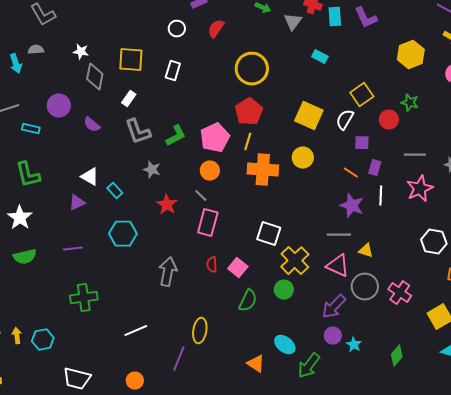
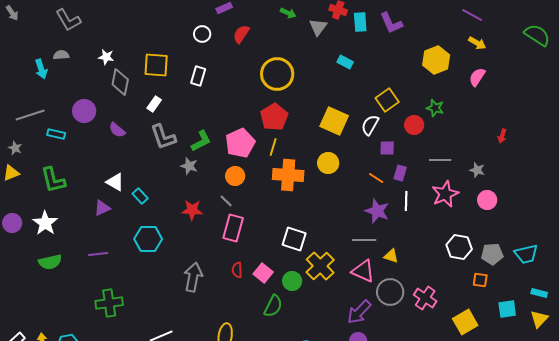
gray star: (152, 170) -> (189, 166), moved
red star: (167, 205) -> (192, 210), turned -30
green circle: (284, 290) -> (292, 281), moved

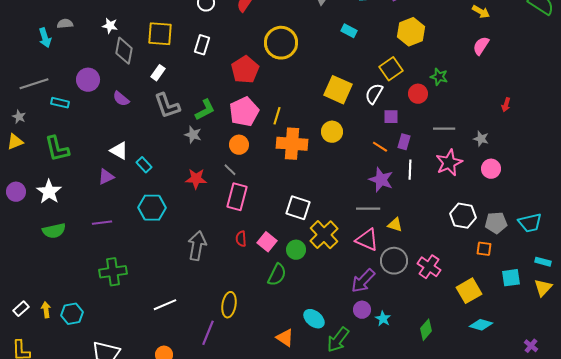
yellow hexagon: (436, 60) -> (411, 32), moved
red pentagon: (274, 117) -> (245, 70), moved

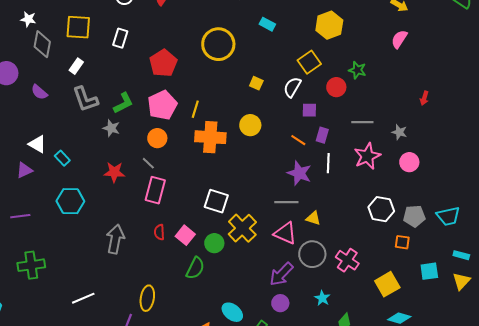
yellow circle: (281, 43) -> (218, 44), moved
yellow square: (338, 90) -> (256, 83), size x0.5
cyan star: (383, 319) -> (322, 298), moved

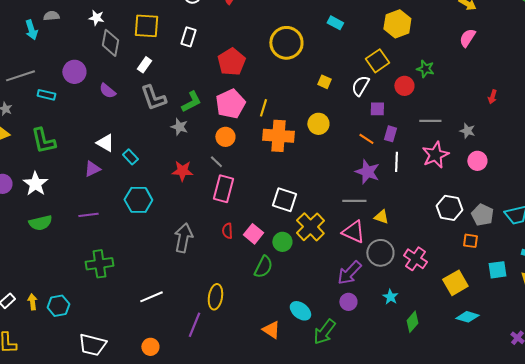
gray pentagon: (414, 216) -> (482, 215), turned 30

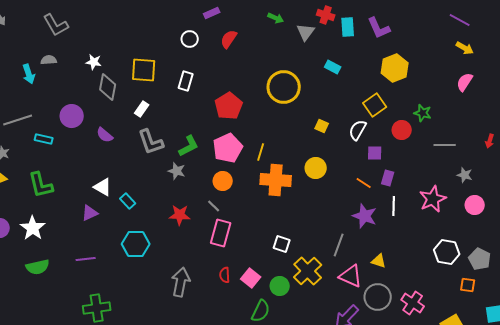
gray line: (430, 121) -> (445, 145), moved
white square: (284, 200) -> (282, 244), size x0.7
gray line: (354, 201) -> (339, 245), moved, turned -70

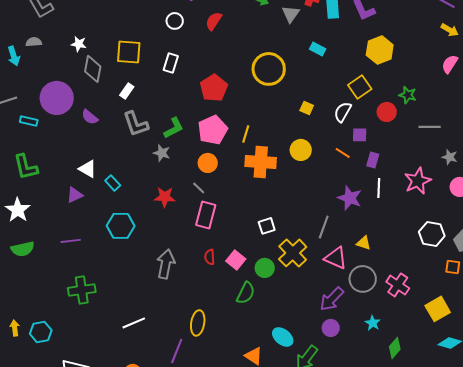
purple circle: (72, 116) -> (57, 98), size x1.4
orange line: (364, 183) -> (343, 153), moved
white square: (282, 244) -> (267, 226), turned -36

